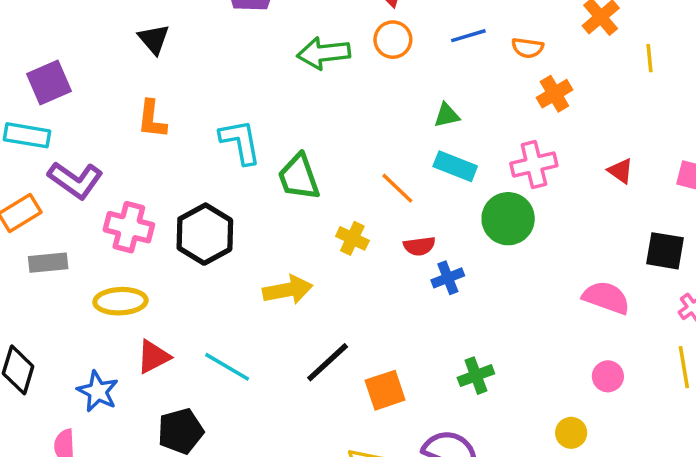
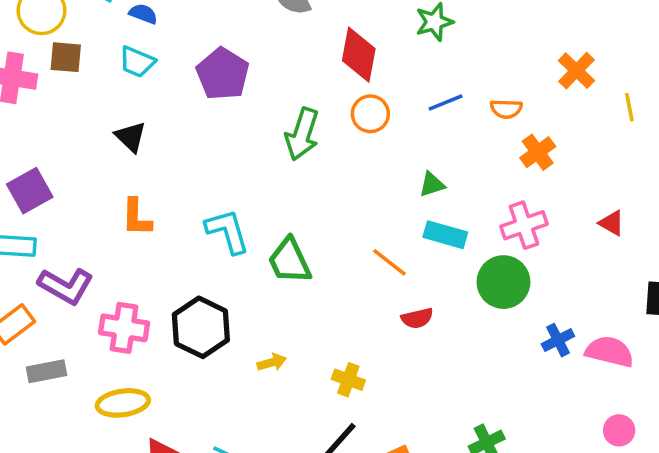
green arrow: (324, 53) -> (302, 134), turned -60
yellow cross: (352, 238) -> (348, 380), moved
blue cross: (448, 278) -> (558, 340), moved
yellow arrow: (288, 290) -> (272, 362), moved, size x0.6

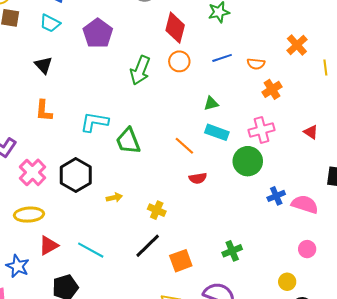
cyan L-shape: (227, 231) -> (94, 122), turned -68
pink cross: (124, 328) -> (33, 172), turned 32

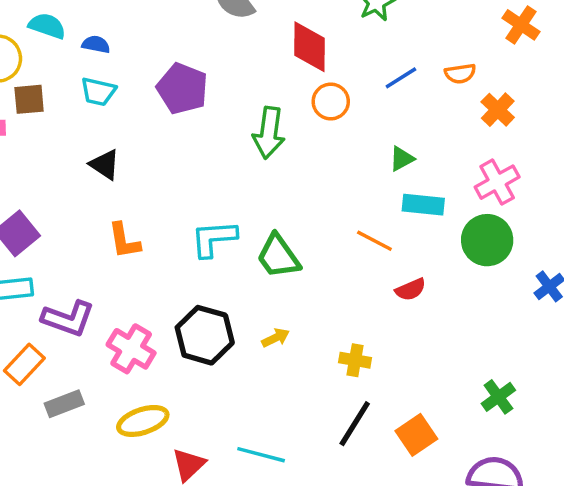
yellow arrow: (114, 197) -> (276, 338), moved

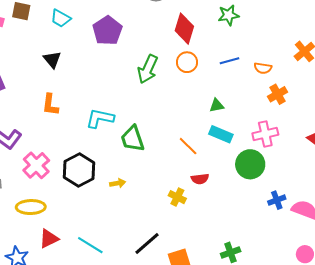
yellow cross: (355, 360) -> (177, 197), moved

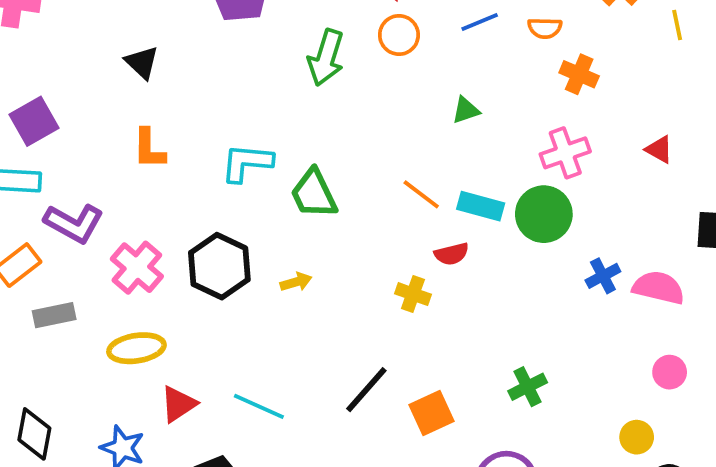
orange cross: (278, 94) -> (579, 74), turned -30
cyan rectangle: (221, 134) -> (481, 206), moved

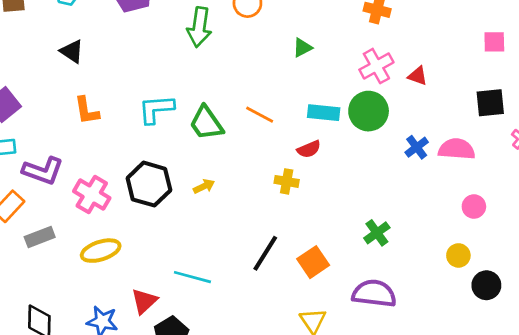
red triangle: (659, 150) -> (418, 76), moved
orange line: (421, 194) -> (260, 115), moved
red triangle: (178, 404) -> (144, 301), moved

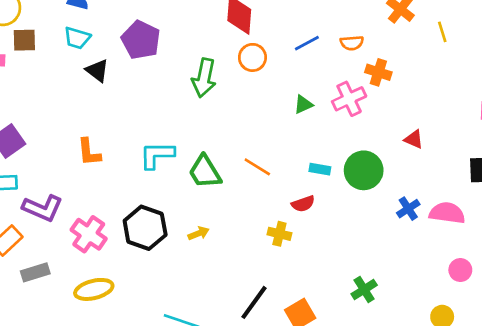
black triangle: (72, 51) -> (97, 71), moved
pink cross: (376, 66) -> (349, 99), moved
cyan rectangle: (324, 113) -> (320, 169), size x0.7

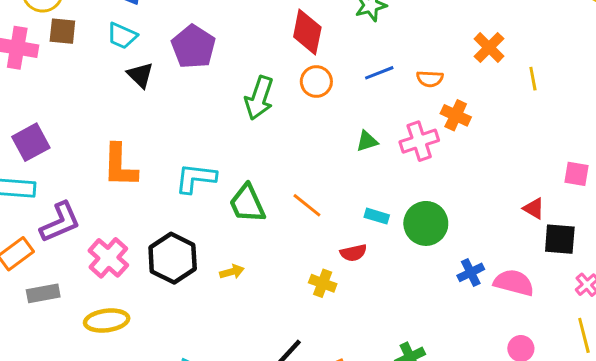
red triangle: (414, 139) -> (534, 209), moved
orange L-shape: (89, 152) -> (120, 166), size x1.4
purple L-shape: (43, 208) -> (60, 222), turned -54

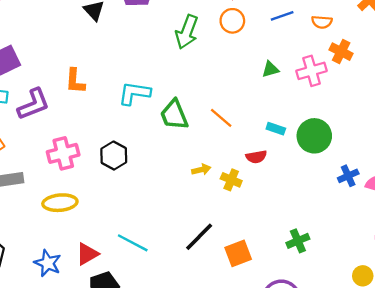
orange L-shape: (120, 166) -> (75, 81), size x0.7
purple L-shape: (60, 222) -> (33, 104), moved
pink cross: (108, 258) -> (63, 153), turned 32
black hexagon: (173, 258) -> (114, 156), size x0.7
yellow arrow: (232, 272) -> (201, 170), moved

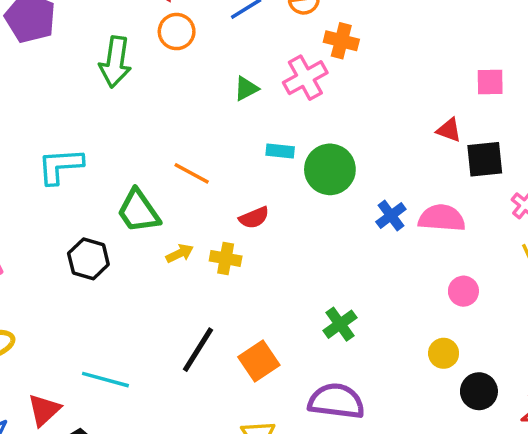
green trapezoid: (174, 115) -> (138, 211), moved
cyan rectangle: (276, 129) -> (280, 151), moved
black hexagon: (114, 156) -> (88, 259), moved

